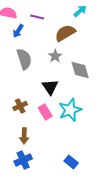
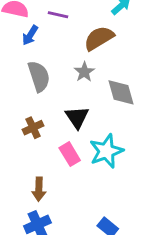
brown cross: (20, 106) -> (33, 128), moved

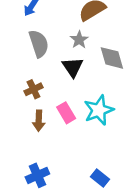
black triangle: (77, 117) -> (73, 67), moved
brown arrow: (39, 189) -> (39, 121), moved

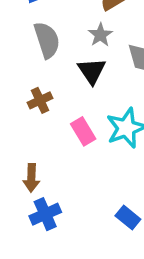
brown arrow: (39, 121) -> (31, 178), moved

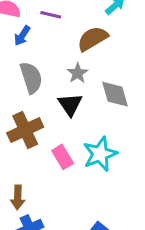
brown cross: (40, 100) -> (25, 130), size x1.6

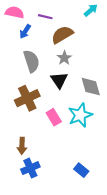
brown semicircle: (93, 39) -> (62, 35), moved
gray diamond: (115, 94) -> (91, 87), moved

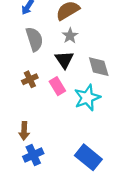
brown cross: (27, 98) -> (30, 79), size x0.6
pink rectangle: (54, 117) -> (57, 86), moved
blue rectangle: (81, 170) -> (88, 157), size x1.6

